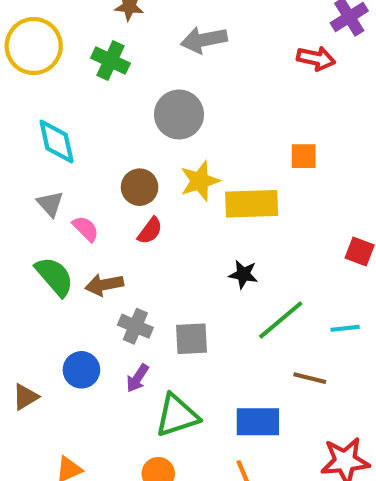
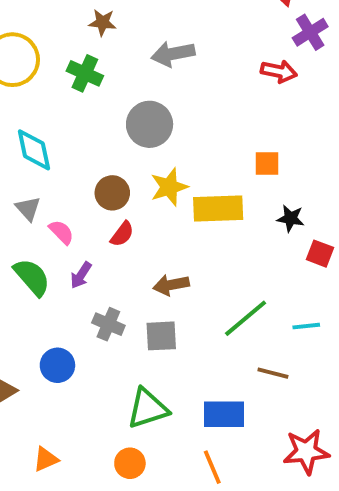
black star: (243, 274) -> (291, 218), moved
brown arrow: (104, 285) -> (171, 285), moved
purple arrow: (137, 378) -> (81, 275), moved

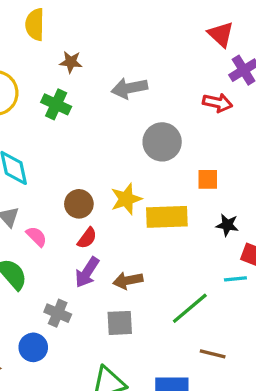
gray circle: (150, 124) -> (162, 142), moved
purple arrow: (81, 275) -> (87, 272), moved, size x1.4
gray cross: (108, 324) -> (58, 313), moved
cyan line: (306, 326) -> (235, 279), moved

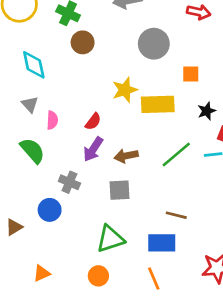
brown circle: (79, 204) -> (83, 42), moved
black star: (227, 225) -> (207, 111), turned -30
pink semicircle: (36, 236) -> (52, 120), turned 48
green line: (190, 308) -> (176, 155), moved
brown line: (213, 354) -> (176, 215), moved

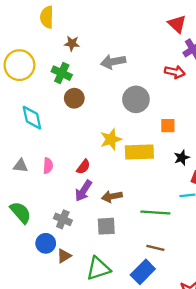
gray triangle: (30, 104) -> (21, 166), moved, turned -42
green semicircle: (32, 151) -> (21, 212), moved
green line: (176, 155) -> (155, 212), moved, turned 44
brown triangle: (14, 227) -> (64, 256), moved
blue rectangle: (162, 243) -> (143, 272), turned -45

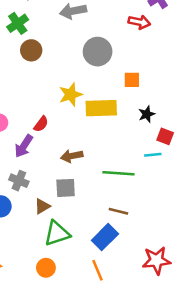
green cross: (62, 73) -> (18, 23), turned 30
purple arrow: (83, 191) -> (24, 146), moved
brown triangle: (64, 256) -> (42, 206), moved

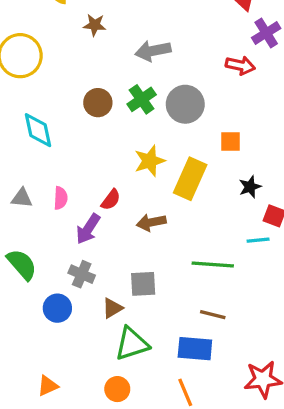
green cross: (18, 23) -> (142, 99), moved
yellow rectangle: (101, 108) -> (190, 179), turned -64
brown arrow: (72, 156) -> (151, 222), moved
blue rectangle: (105, 237) -> (195, 349), turned 50

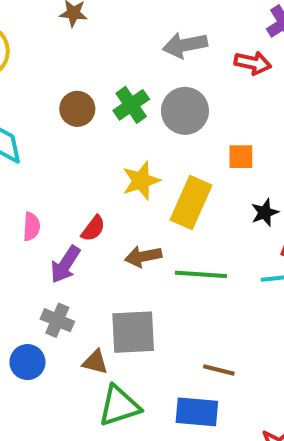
gray arrow: (153, 51) -> (185, 45), moved
green line: (213, 264) -> (201, 274), moved
gray square: (143, 284) -> (133, 332), size x1.4
brown triangle: (112, 308) -> (95, 362), turned 45

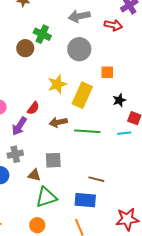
green cross: (131, 105) -> (42, 34), moved, turned -30
gray cross: (57, 320) -> (15, 154), turned -35
gray square: (133, 332) -> (53, 160), size x0.7

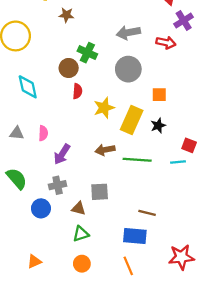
black star: (119, 100) -> (158, 125), moved
red semicircle: (33, 108) -> (77, 91), moved, turned -32
green triangle: (46, 197) -> (81, 234), moved, size x0.7

